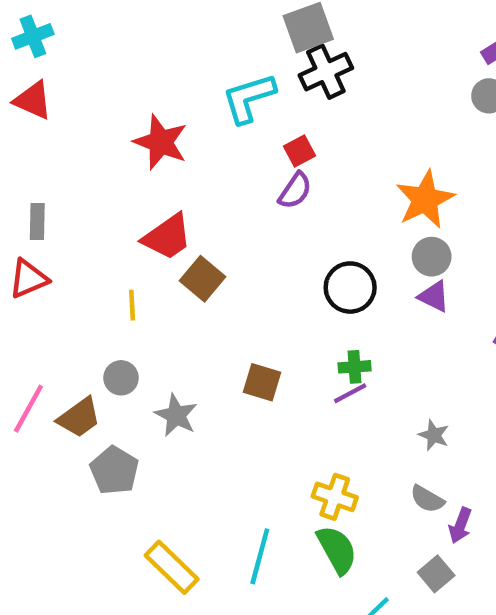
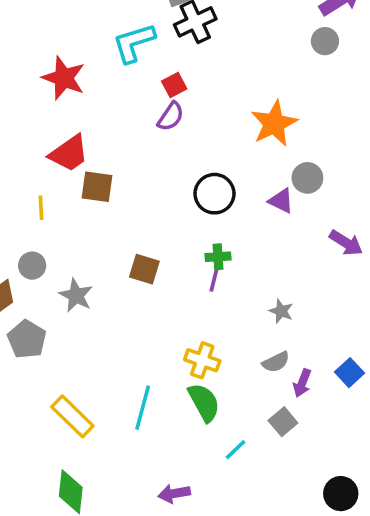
gray circle: (432, 257) -> (307, 178), moved
brown square: (203, 279) -> (97, 187), turned -32
purple line: (350, 393) -> (214, 278), turned -48
gray semicircle: (427, 499) -> (276, 362), turned -56

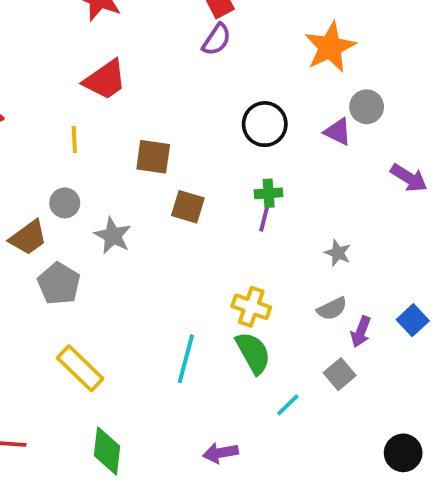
brown square: (97, 187) -> (153, 157), moved
yellow rectangle: (72, 416) -> (80, 368), moved

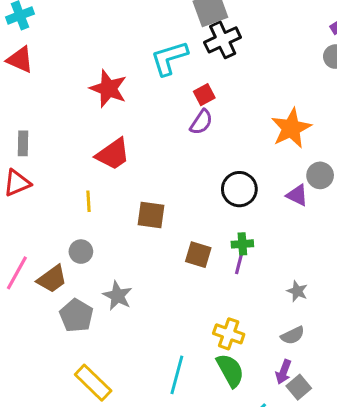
brown square: (188, 207) -> (198, 255), moved
gray star: (113, 236) -> (117, 296), moved
purple arrow: (361, 332) -> (284, 372), moved

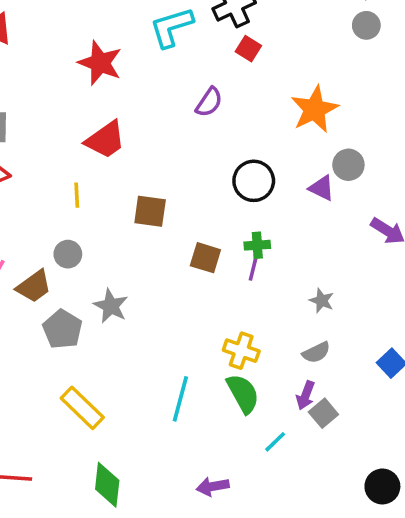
red square: (204, 95) -> (248, 49), moved, turned -30

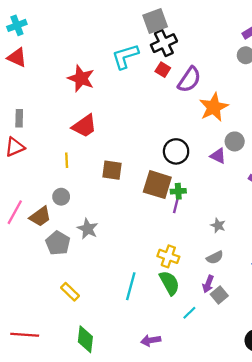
red square: (248, 49) -> (163, 70), moved
purple semicircle: (209, 102) -> (189, 80), moved, size x1.4
brown square: (205, 258) -> (157, 185), moved, size x1.5
yellow rectangle: (82, 408) -> (70, 292), size x0.7

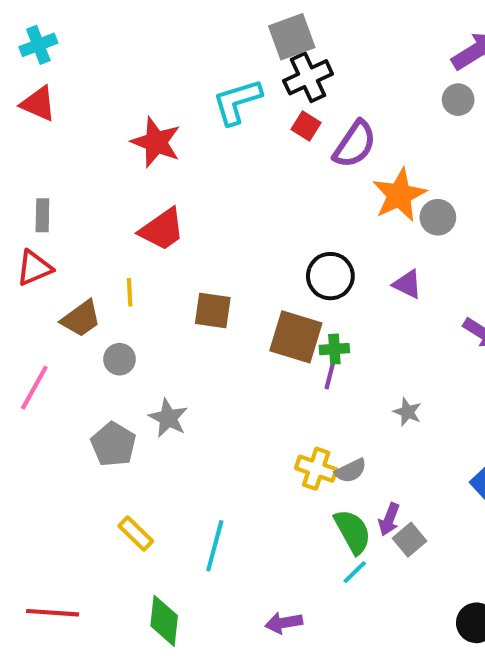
gray circle: (235, 141) -> (438, 217), moved
brown trapezoid: (40, 217) -> (81, 319), moved
gray semicircle: (215, 257) -> (351, 471), moved
green semicircle: (169, 283) -> (353, 532), moved
cyan line: (131, 286) -> (215, 546), moved

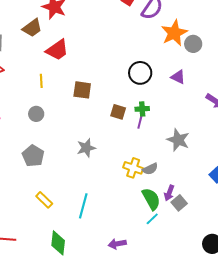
brown trapezoid: (81, 319) -> (32, 28), moved
brown square: (296, 337) -> (118, 112), moved, size x0.6
gray star: (407, 412) -> (178, 140), size x1.6
gray star: (168, 418) -> (86, 148), moved, turned 30

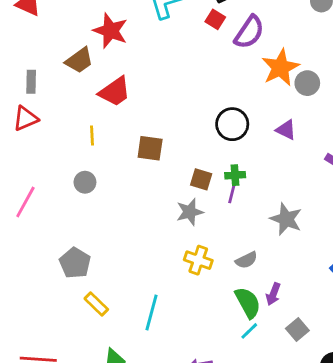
gray star: (86, 148) -> (190, 212), moved
gray pentagon: (33, 156) -> (75, 263), moved
yellow cross: (133, 168) -> (198, 260), moved
gray square: (179, 203) -> (297, 329), moved

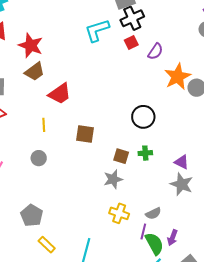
red square: (215, 19) -> (131, 42), turned 32
red star: (110, 31) -> (31, 45), moved
purple semicircle: (249, 32) -> (155, 51), size x0.7
purple triangle: (286, 130) -> (182, 162), moved
purple line: (232, 192) -> (143, 232), moved

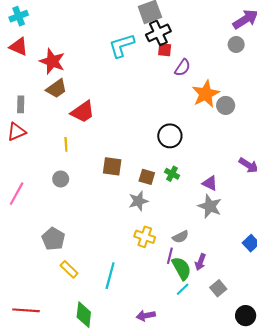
red square: (131, 42) -> (165, 50), moved, turned 32
brown square: (85, 134) -> (112, 166), moved
green cross: (145, 153) -> (172, 174), turned 32

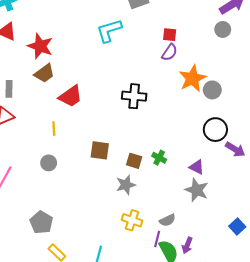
black cross: (158, 33) -> (134, 96), moved, turned 30
red square: (165, 50) -> (170, 35), moved
black circle: (170, 136) -> (215, 130), moved

